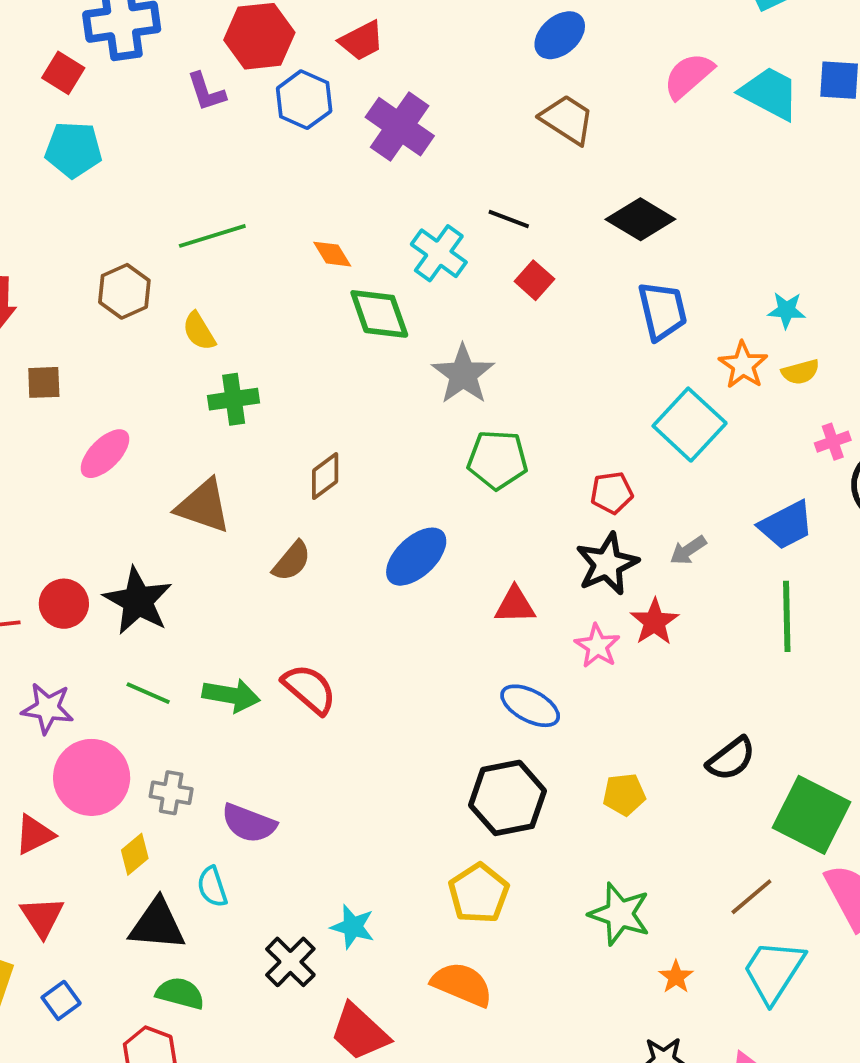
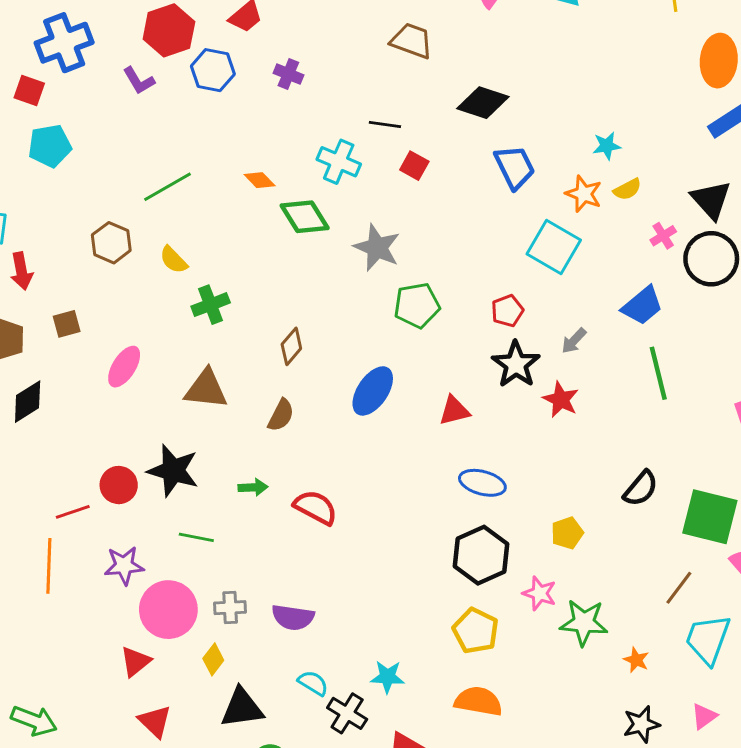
purple cross: (400, 127) -> (288, 74), size x0.6
pink star: (597, 646) -> (539, 593), moved
green arrow: (231, 695) -> (253, 487), moved, size x0.7
cyan semicircle: (212, 887) -> (313, 683), moved, turned 152

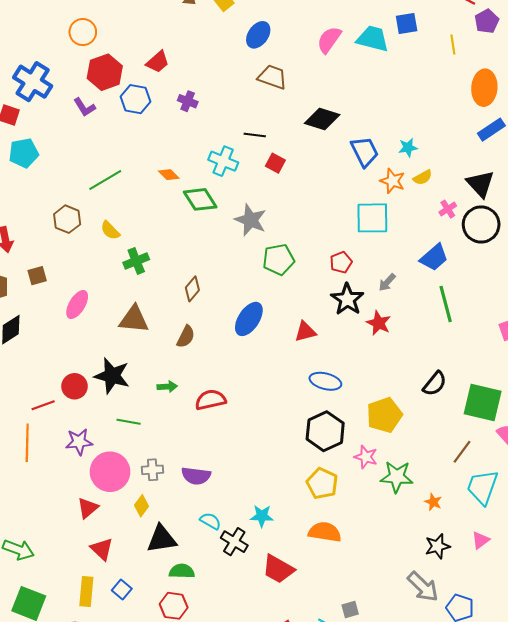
blue cross: (64, 43) -> (33, 82), turned -36
blue trapezoid: (515, 167) -> (365, 152), moved
cyan square: (554, 247) -> (372, 218), turned -30
red semicircle: (315, 507) -> (211, 400), turned -40
yellow pentagon: (567, 533) -> (384, 415), size x1.6

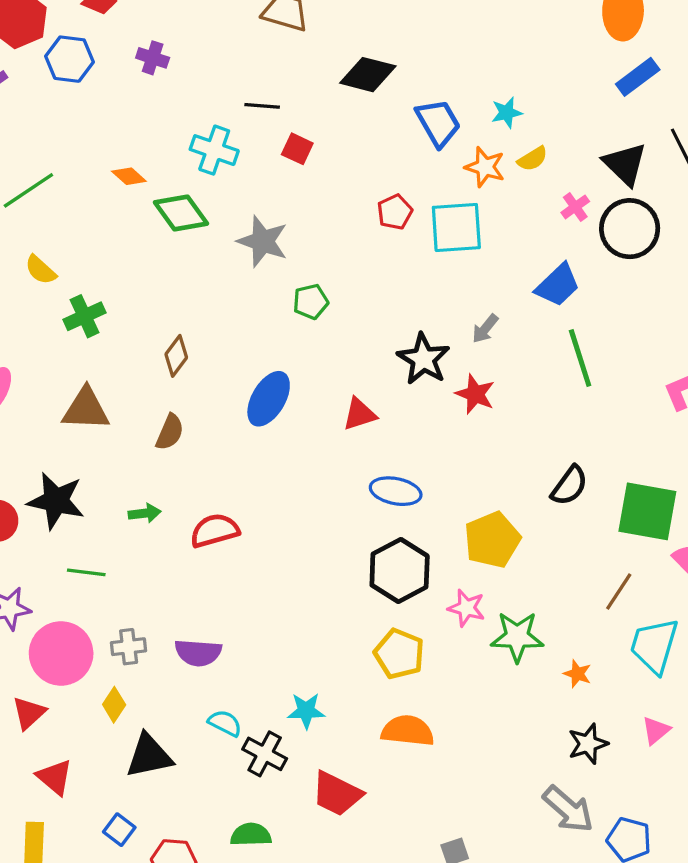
green pentagon: (279, 259) -> (311, 302), size x0.7
red pentagon: (341, 262) -> (395, 212), moved
green semicircle: (182, 571) -> (251, 835), moved
blue square: (122, 589) -> (119, 830), moved

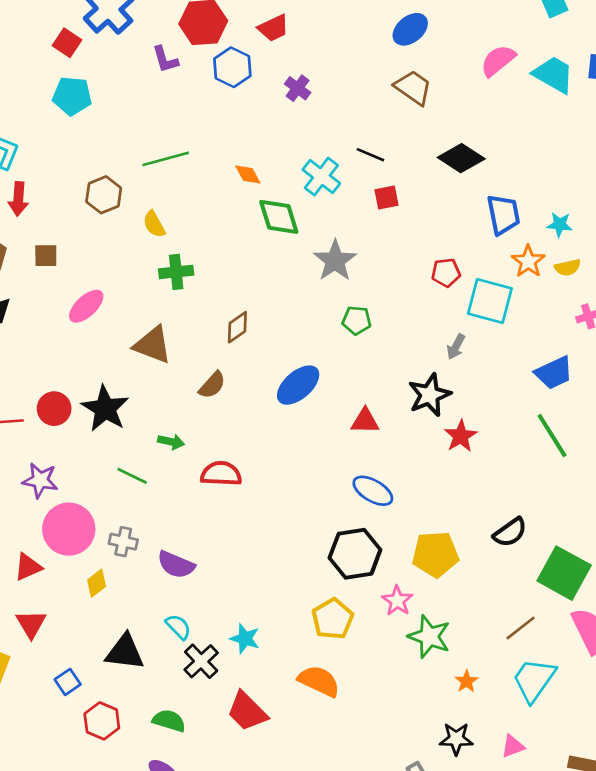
red square: (297, 149) -> (387, 197), turned 35
gray arrow: (485, 329) -> (456, 347), moved, turned -30
green line: (580, 358) -> (552, 436), turned -33
green line: (86, 572) -> (132, 476), moved
black triangle: (149, 756) -> (125, 652), moved

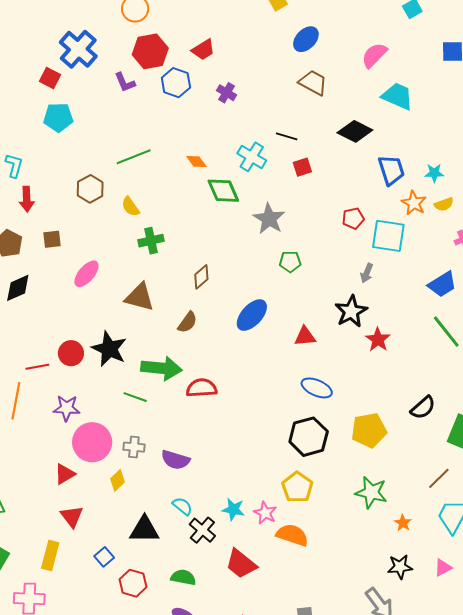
cyan trapezoid: (554, 75) -> (398, 96), moved
green arrow: (171, 442) -> (161, 368), size x2.0
pink star: (397, 601) -> (265, 513), moved

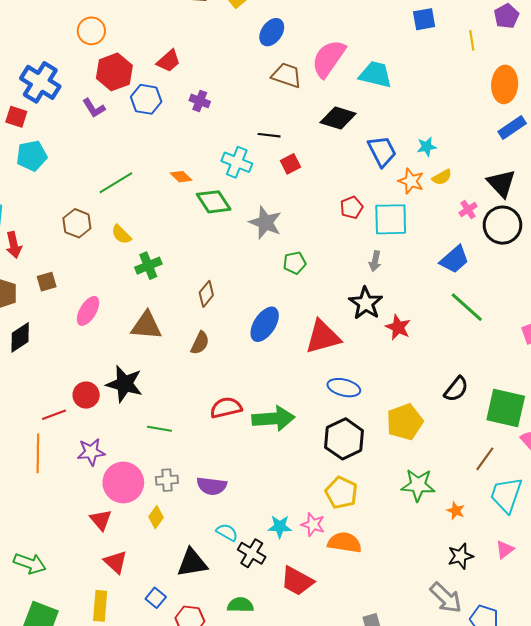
pink semicircle: (374, 55) -> (328, 59), moved, size x1.4
red triangle: (305, 336) -> (323, 337), size x1.6
green arrow: (161, 368) -> (273, 418), moved
red triangle: (65, 474) -> (101, 520), turned -30

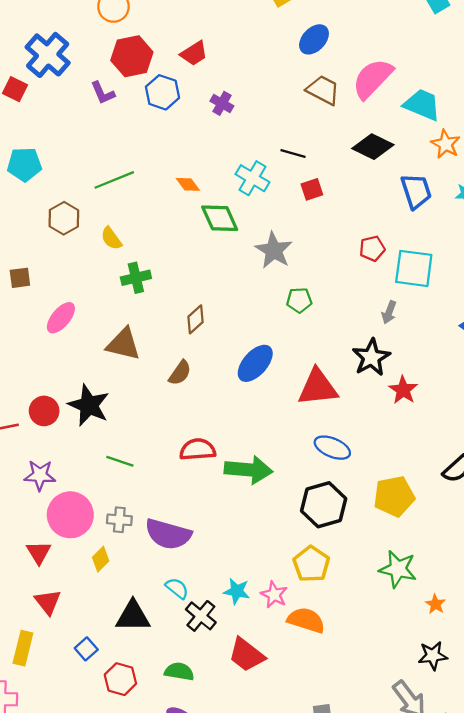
cyan pentagon: (32, 156) -> (24, 164), moved
orange star: (411, 181) -> (446, 144), moved
purple semicircle: (212, 486) -> (168, 534), size x1.4

